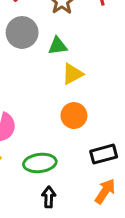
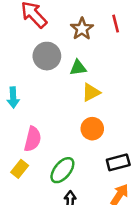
green ellipse: (40, 163) -> (62, 170), turned -44

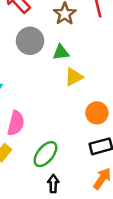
orange circle: (92, 129) -> (97, 113), moved

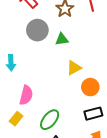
yellow triangle: (74, 77) -> (74, 68), moved

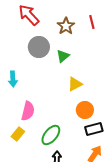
green triangle: (62, 39) -> (63, 56), turned -32
orange circle: (90, 87) -> (85, 110), moved

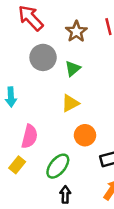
yellow triangle: (75, 84) -> (70, 103), moved
orange circle: (85, 110) -> (85, 135), moved

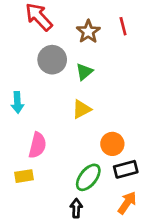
orange circle: (85, 135) -> (112, 144), moved
yellow rectangle: (17, 165) -> (24, 176), turned 42
green ellipse: (58, 166) -> (88, 177), moved

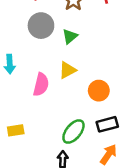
orange circle: (112, 144) -> (99, 91), moved
pink semicircle: (37, 145) -> (41, 85), moved

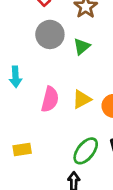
yellow triangle: (67, 70) -> (82, 99), moved

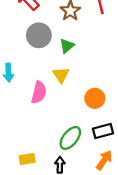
yellow triangle: (82, 99) -> (61, 75), moved, turned -36
yellow rectangle: (22, 150) -> (27, 159), moved

